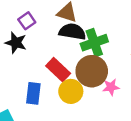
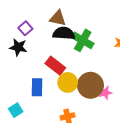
green cross: (94, 43) -> (83, 40), turned -35
brown circle: (92, 71) -> (90, 85), moved
pink star: (111, 87) -> (105, 93), moved

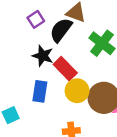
black semicircle: (64, 33) -> (61, 30), moved, turned -65
black star: (18, 47) -> (43, 56), moved

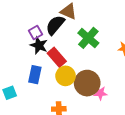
purple square: (36, 19) -> (36, 33), moved

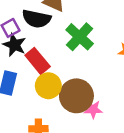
black semicircle: (55, 25) -> (36, 19), turned -120

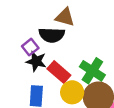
green cross: (80, 37) -> (92, 71), moved

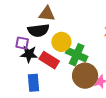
purple square: (30, 47) -> (22, 43), turned -32
yellow circle: (72, 92) -> (61, 42), moved

